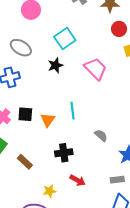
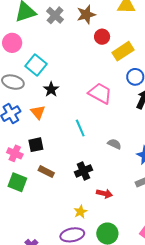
cyan square: (65, 38) -> (36, 65), moved
pink trapezoid: (95, 69) -> (100, 93), moved
orange triangle: (48, 120) -> (38, 112), moved
brown rectangle: (25, 162) -> (46, 172), moved

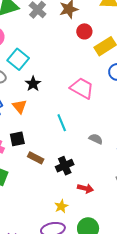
brown rectangle: (46, 172) -> (36, 158), moved

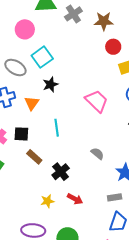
cyan line: (62, 123) -> (57, 128), moved
black cross: (65, 166) -> (61, 172), turned -30
yellow star: (61, 206) -> (47, 201), moved

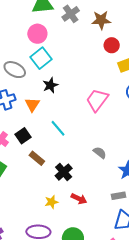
pink circle: (25, 29) -> (37, 34), moved
pink trapezoid: (97, 101) -> (97, 100), turned -95
cyan line: (57, 128) -> (58, 128), turned -30
black square: (21, 134) -> (23, 136), turned -35

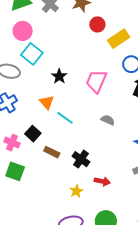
black star: (50, 85) -> (59, 76), moved
orange triangle: (32, 105) -> (47, 102), moved
gray semicircle: (100, 153) -> (108, 120), moved

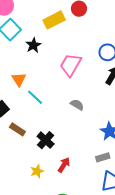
yellow rectangle: (119, 39) -> (54, 20), moved
black star: (59, 76) -> (33, 45), moved
red arrow: (102, 181) -> (64, 165), turned -77

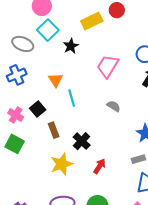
cyan line: (35, 97) -> (72, 98), turned 30
brown rectangle: (17, 129) -> (54, 130), turned 35
yellow star: (37, 171) -> (62, 164), moved, size x1.6

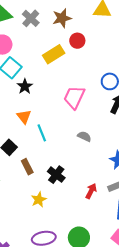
black star: (71, 46) -> (25, 86), moved
yellow star: (62, 164) -> (39, 200), size x0.7
red arrow: (100, 166) -> (91, 191), moved

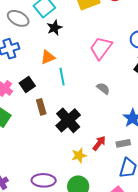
orange triangle: (24, 117) -> (48, 57), turned 35
black cross: (56, 175) -> (68, 120), size x1.4
yellow star: (39, 200) -> (79, 155), moved

